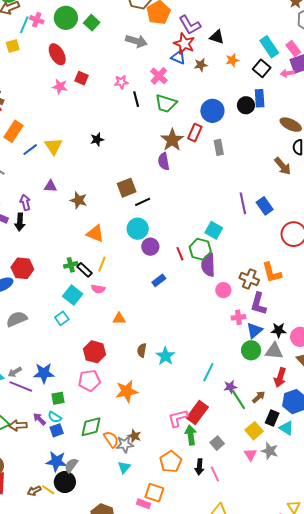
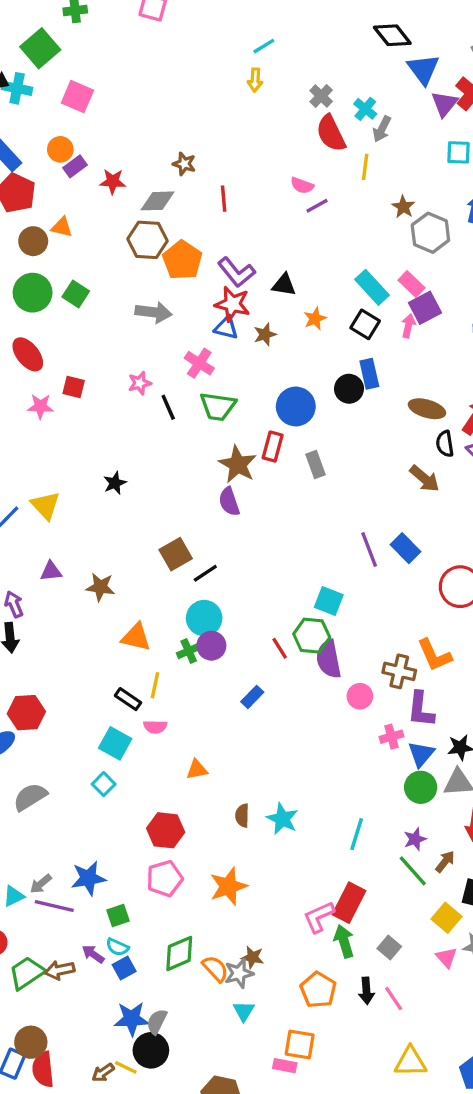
pink arrow: (287, 73) -> (408, 326), turned 120
purple circle: (150, 247) -> (211, 646), moved
green cross: (71, 265) -> (189, 651), moved
purple star: (230, 387) -> (415, 839), moved

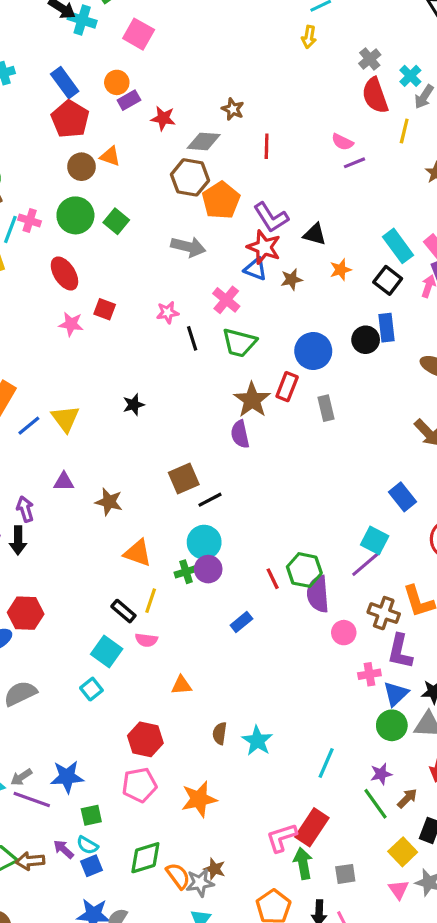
purple line: (369, 550) -> (366, 564), moved, turned 64
cyan square: (329, 601) -> (375, 540), moved
gray square: (389, 947) -> (345, 874), turned 35

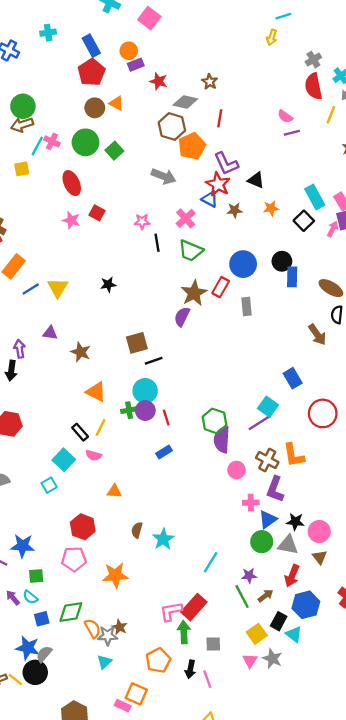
red line: (267, 146) -> (220, 118), moved
blue rectangle: (386, 328) -> (292, 277), moved
purple semicircle: (240, 434) -> (182, 317), turned 30
red line: (273, 579) -> (166, 418), moved
blue square: (92, 866) -> (42, 619), moved

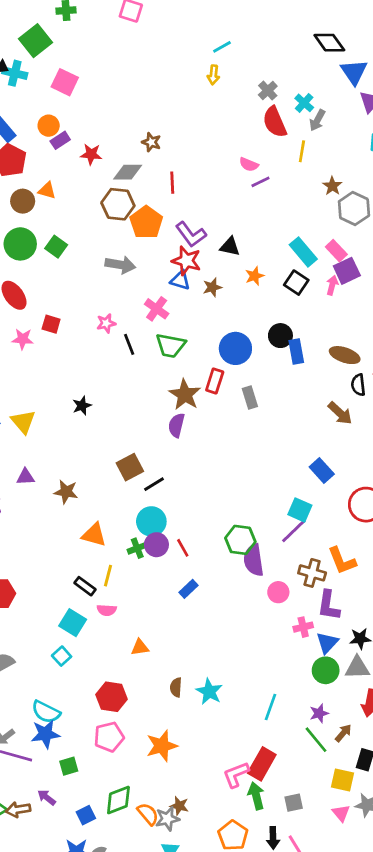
cyan semicircle: (30, 597) -> (46, 712), moved, size x1.5
yellow square: (257, 634) -> (342, 780), turned -30

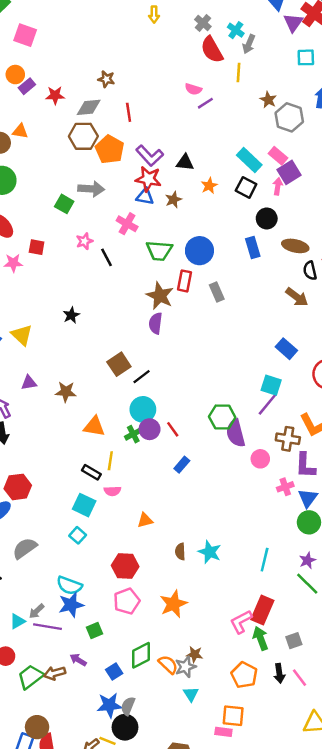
green square: (56, 247) -> (64, 204), moved
black circle: (280, 336) -> (267, 218), moved
green trapezoid: (170, 346) -> (159, 251), moved

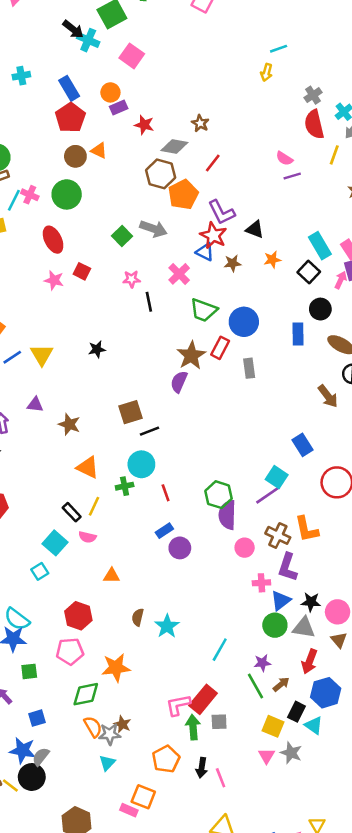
red line: (129, 112) -> (213, 163), turned 30
purple circle: (150, 429) -> (180, 548), moved
gray square: (294, 641) -> (219, 722), moved
green diamond: (141, 655) -> (86, 694), moved

